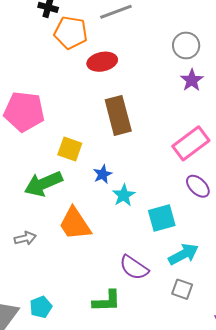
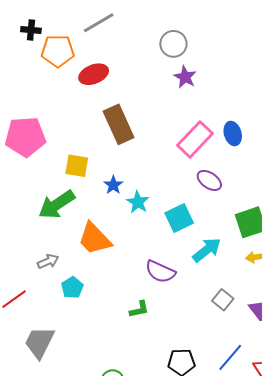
gray square: (182, 289) -> (223, 300), moved, turned 30
green L-shape: (107, 301) -> (139, 309), size x0.7
cyan pentagon: (41, 307) -> (72, 288), moved

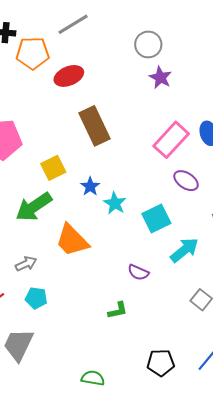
yellow square: (77, 166) -> (53, 168), turned -35
purple semicircle: (160, 272) -> (138, 272), size x0.7
cyan pentagon: (72, 288) -> (36, 298), moved, turned -30

